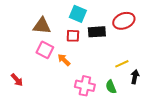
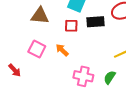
pink square: (45, 50) -> (37, 49), moved
green semicircle: (111, 87) -> (110, 77), turned 56

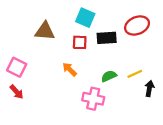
pink square: (37, 49) -> (17, 67), moved
green semicircle: (110, 77) -> (109, 76), moved, turned 32

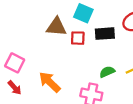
brown triangle: (45, 31) -> (56, 27), moved
orange arrow: (70, 69) -> (50, 82), moved, size x1.5

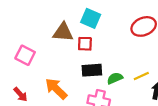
black rectangle: (105, 34) -> (92, 70), moved
pink square: (15, 63) -> (25, 55), moved

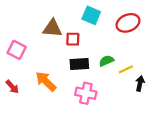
cyan square: (91, 18) -> (91, 15), moved
green semicircle: (115, 78) -> (106, 61), moved

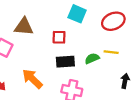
brown triangle: (52, 28) -> (24, 27), moved
yellow line: (126, 69) -> (111, 52), moved, turned 32

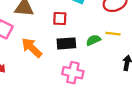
orange arrow: (32, 79) -> (32, 48), moved

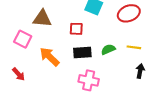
yellow line: (113, 34) -> (134, 47), moved

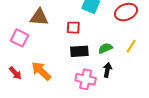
yellow line: (134, 47) -> (131, 46), turned -64
orange arrow: (49, 57) -> (41, 71), moved
black arrow: (140, 71) -> (107, 70), moved

